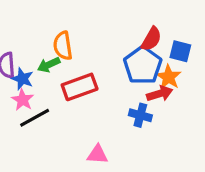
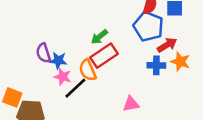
orange semicircle: (63, 46) -> (88, 70), moved
green arrow: (49, 65) -> (99, 37), moved
orange star: (169, 77) -> (180, 62), moved

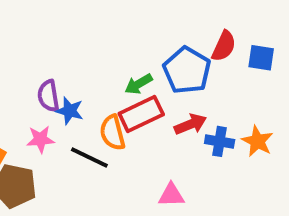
blue pentagon: (148, 26) -> (187, 70), moved
red arrow: (167, 45) -> (190, 124), moved
pink star: (63, 77) -> (40, 139), moved, turned -30
black line: (75, 88) -> (89, 157), turned 60

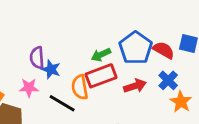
red semicircle: (224, 46) -> (164, 50), moved, turned -90
blue cross: (220, 141) -> (168, 80), moved, turned 30

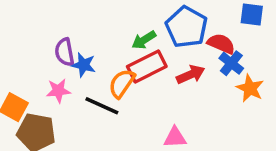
red semicircle: (164, 50) -> (221, 44), moved
orange semicircle: (80, 87) -> (122, 83), turned 50

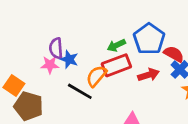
pink star: (58, 91) -> (50, 65), moved

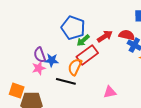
blue pentagon: (149, 39) -> (73, 28), moved
red arrow: (148, 75) -> (105, 36), moved

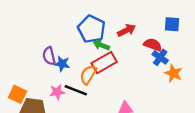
red arrow: (105, 36) -> (127, 30), moved
green arrow: (83, 40) -> (101, 45), turned 56
pink star: (39, 68) -> (57, 92), moved

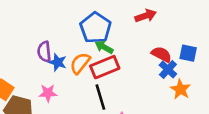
blue square: (172, 24) -> (188, 53), moved
red arrow: (127, 30) -> (146, 16), moved
orange semicircle: (88, 75) -> (80, 63), moved
black line: (76, 90) -> (100, 97), moved, turned 45

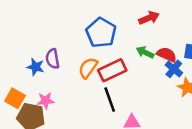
green arrow: (104, 47) -> (145, 52), moved
blue star: (58, 62) -> (36, 67), moved
pink star: (48, 93) -> (46, 101), moved

